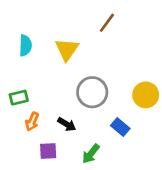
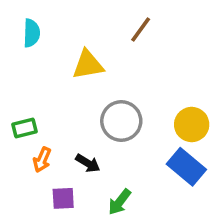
cyan semicircle: (25, 45) -> (32, 33), moved
yellow triangle: (67, 49) -> (88, 65), turned 45
blue rectangle: (120, 127) -> (186, 167), moved, size x1.5

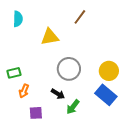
black arrow: (88, 163) -> (58, 94), moved
green arrow: (120, 202) -> (73, 107), moved

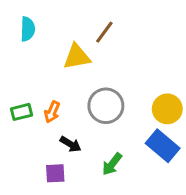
brown line: (80, 17) -> (104, 32), moved
orange arrow: (24, 91) -> (52, 112), moved
black arrow: (58, 94) -> (71, 144), moved

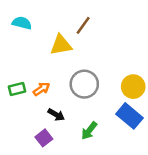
cyan semicircle: (28, 29) -> (22, 23), turned -78
orange arrow: (52, 112) -> (41, 89), turned -147
purple square: (55, 173) -> (44, 138), turned -35

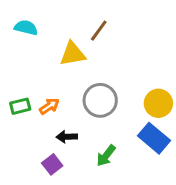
black arrow: (56, 115) -> (67, 137), turned 147

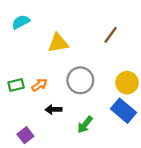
cyan semicircle: (26, 28) -> (21, 22), turned -42
brown line: (99, 31) -> (111, 35), moved
purple square: (52, 164) -> (25, 135), moved

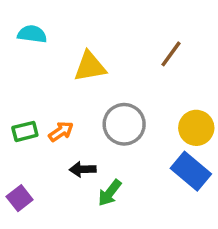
cyan semicircle: (21, 22) -> (32, 34), turned 36
green arrow: (85, 125) -> (110, 193), moved
purple square: (25, 135) -> (20, 198), moved

